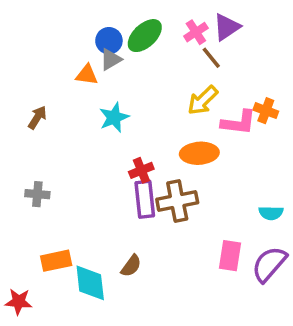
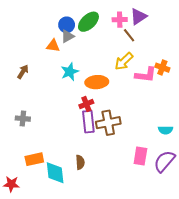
pink cross: (196, 32) -> (120, 20), turned 32
orange ellipse: (199, 153) -> (97, 82), moved
brown semicircle: (131, 266) -> (80, 162), turned -40

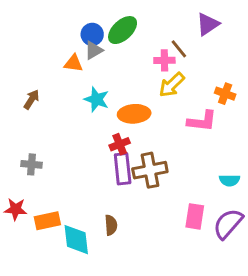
purple triangle: (138, 17) -> (208, 24), moved
pink cross: (120, 20) -> (164, 60), moved
cyan star: (70, 72) -> (97, 99), turned -30
pink L-shape: (146, 75) -> (202, 121), moved
red star: (11, 184) -> (16, 209), moved

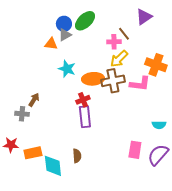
orange cross: (225, 94) -> (156, 65), size x1.5
brown arrow: (31, 99) -> (34, 100), moved
brown cross: (150, 170) -> (113, 81), moved

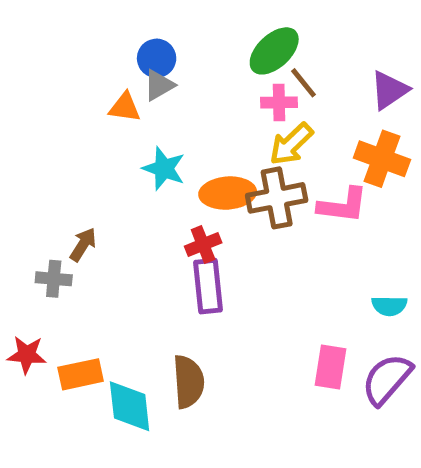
purple triangle: (144, 17) -> (389, 90), moved
green ellipse: (85, 21) -> (274, 51), moved
brown semicircle: (77, 156) -> (188, 382), size x1.5

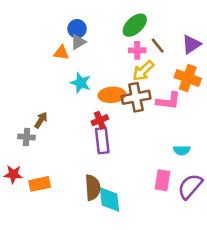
brown line: (304, 83) -> (158, 46), moved
cyan semicircle: (389, 306) -> (182, 150), moved
cyan diamond: (130, 406) -> (109, 200), moved

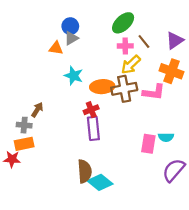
pink rectangle: (162, 180) -> (148, 144), moved
orange rectangle: (40, 184) -> (24, 144), moved
cyan diamond: (109, 200) -> (100, 182), turned -45

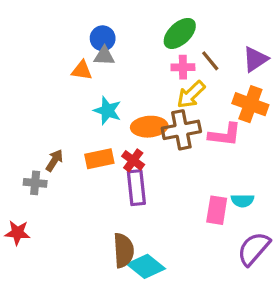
gray triangle: (71, 38) -> (104, 56), turned 32
red cross: (91, 110) -> (133, 160), turned -32
orange rectangle: (24, 144) -> (99, 159), moved

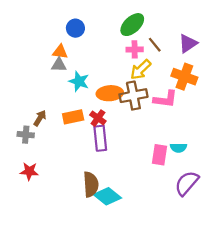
gray triangle: (104, 56) -> (59, 65), moved
red star: (17, 233) -> (29, 171), moved

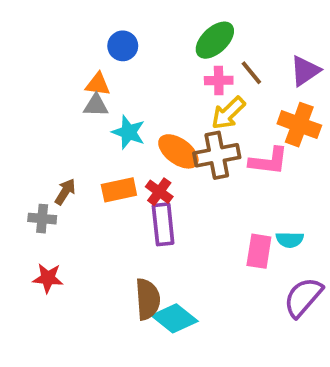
orange ellipse: (110, 93) -> (178, 151), turned 40

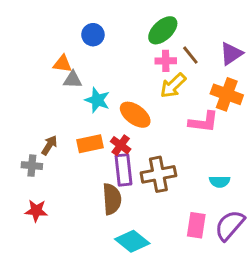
orange triangle: (98, 84) -> (62, 64), moved
brown cross: (217, 155) -> (158, 174), moved
pink rectangle: (259, 251) -> (196, 225), moved
brown semicircle: (148, 299) -> (112, 199), moved

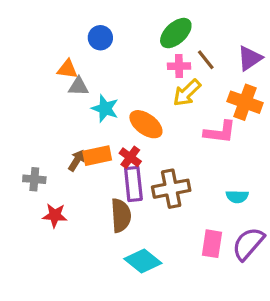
brown arrow: (49, 145) -> (77, 160), moved
red star: (36, 211) -> (55, 215), moved

